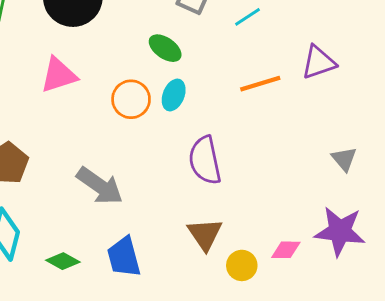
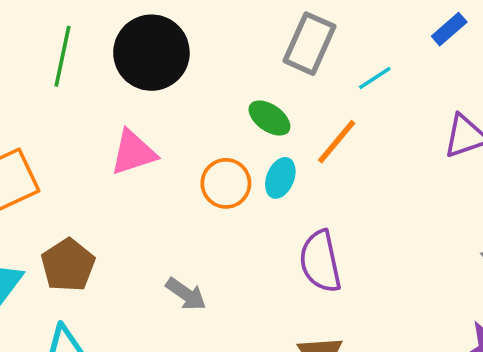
orange line: (260, 84) -> (337, 142), moved, turned -33
gray arrow: (100, 186) -> (186, 294), size x0.7

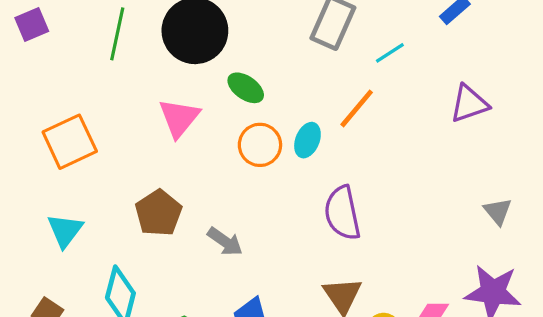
green ellipse: (269, 118) -> (246, 88), moved
pink triangle: (133, 152) -> (179, 118), turned -33
brown pentagon: (68, 265) -> (158, 213), moved

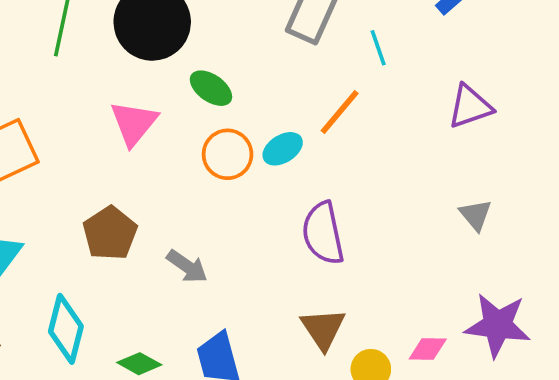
cyan line: (390, 53) -> (378, 48), turned -76
cyan ellipse: (307, 140) -> (283, 149), turned 36
gray triangle: (498, 211) -> (475, 215), moved

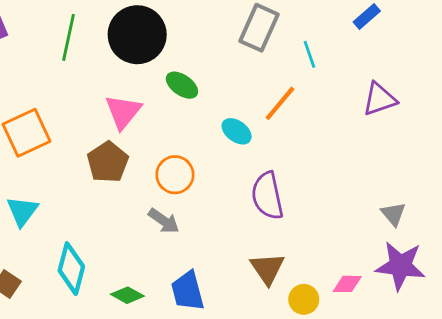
cyan ellipse: (283, 149) -> (237, 131), turned 68
orange circle: (228, 154) -> (175, 175), moved
gray triangle: (475, 215) -> (393, 214), moved
brown pentagon: (110, 233) -> (108, 162), moved

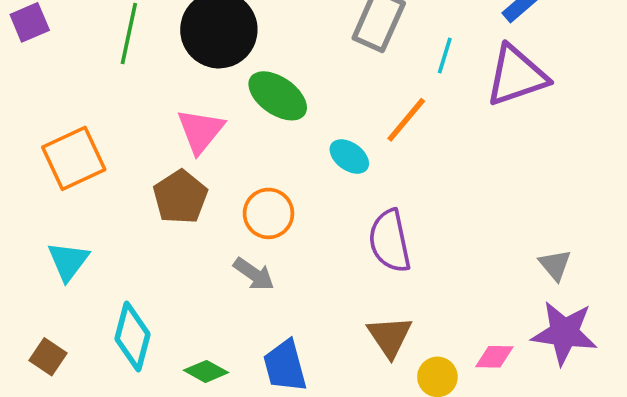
cyan line: (309, 54) -> (445, 55), turned 36
green ellipse: (182, 85) -> (278, 96), size x1.4
purple triangle: (379, 99) -> (516, 76), moved, size x1.4

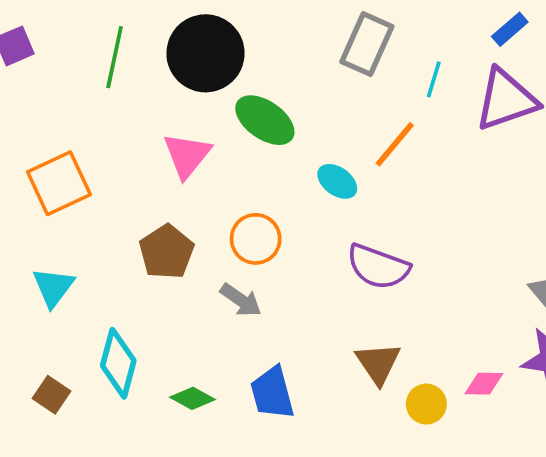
brown pentagon: (180, 197) -> (167, 252), moved
purple semicircle: (390, 241) -> (378, 267), turned -58
brown square: (48, 357) -> (51, 395), moved

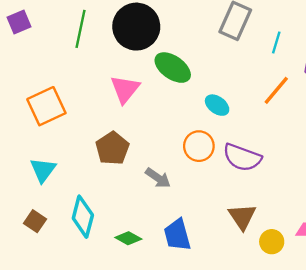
orange line: (395, 144) -> (276, 90), moved
orange circle: (256, 239) -> (199, 146), moved
brown square: (51, 395) -> (35, 221), moved

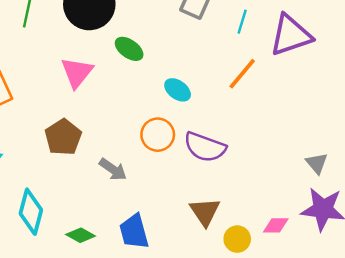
green ellipse: (173, 68) -> (129, 49), size x0.7

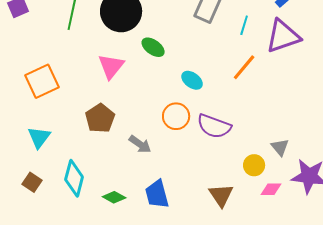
gray triangle: (317, 163) -> (280, 147), moved
brown triangle: (205, 212) -> (221, 195), moved
yellow circle: (237, 239) -> (254, 165), moved

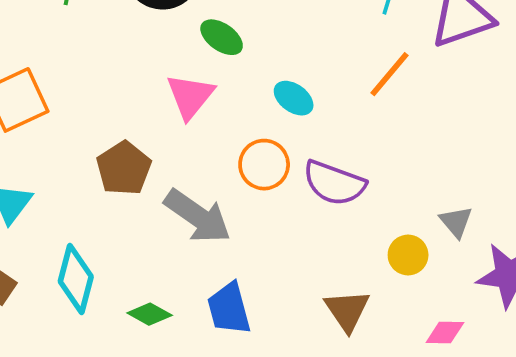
pink triangle: (111, 66) -> (190, 96), moved
gray arrow: (140, 144) -> (198, 216), size x1.6
pink diamond: (271, 189) -> (445, 333), moved

